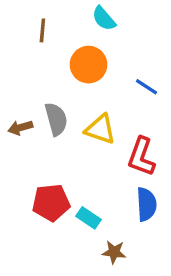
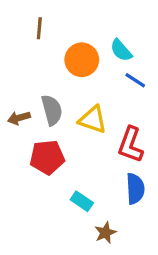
cyan semicircle: (104, 19) -> (121, 50), moved
red pentagon: (51, 203) -> (47, 157), moved
brown star: (114, 252) -> (105, 233), turned -30

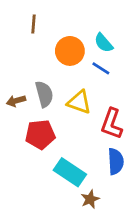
blue line: (135, 80) -> (101, 68), moved
cyan rectangle: (82, 201) -> (70, 172), size x1.6

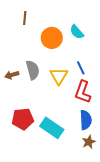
blue line: (101, 68) -> (81, 68), moved, turned 32
yellow triangle: (79, 102) -> (59, 76), turned 42
red pentagon: (40, 134) -> (23, 119), moved
brown star: (90, 199) -> (89, 142), moved

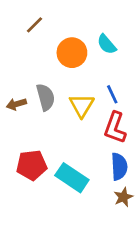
brown line: (25, 18) -> (34, 25), turned 40

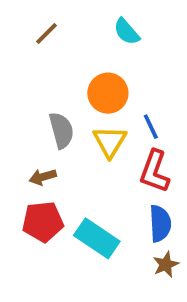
cyan semicircle: (107, 44) -> (127, 32), moved
orange circle: (72, 53) -> (108, 93), moved
brown arrow: (16, 104) -> (43, 177), moved

